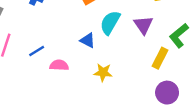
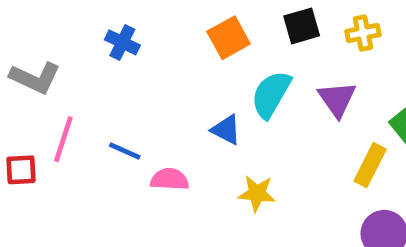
blue line: (37, 51) -> (125, 151), turned 56

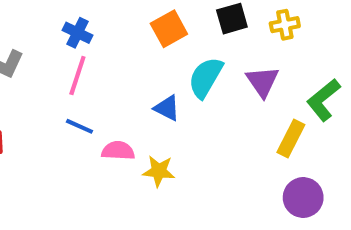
pink line: (63, 139) -> (77, 75), moved
yellow star: (257, 193) -> (159, 171), moved

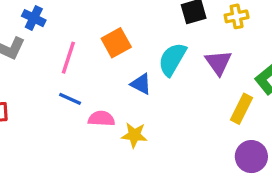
orange square: (169, 29) -> (116, 43), moved
blue cross: (77, 33) -> (34, 18), moved

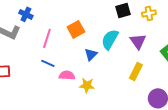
blue triangle: (141, 84) -> (91, 54), turned 48
yellow rectangle: (241, 109) -> (136, 71), moved

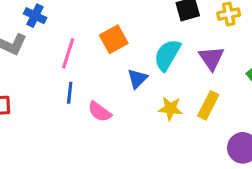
blue line: (48, 63) -> (70, 93), turned 72
pink semicircle: (67, 75) -> (100, 112), turned -147
yellow star: (87, 85) -> (170, 109), moved

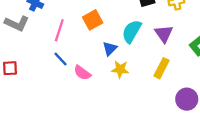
blue line: (70, 93) -> (61, 59), turned -49
yellow star: (170, 109) -> (120, 69), moved

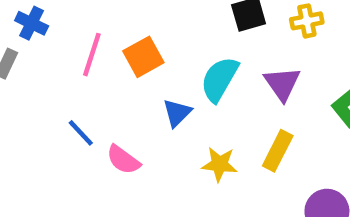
pink line: (59, 30) -> (92, 55), moved
yellow star: (120, 69) -> (220, 164), moved

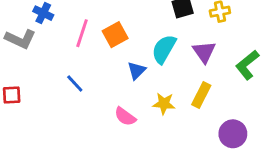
pink semicircle: (123, 160) -> (125, 117), moved

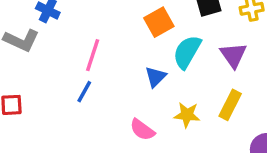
pink line: (82, 33) -> (93, 55), moved
orange square: (115, 35) -> (159, 22), moved
blue line: (75, 83) -> (84, 92), turned 72

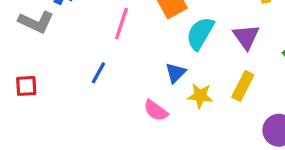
pink line: (93, 55) -> (121, 24), moved
blue triangle: (156, 77) -> (176, 73), moved

